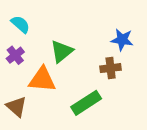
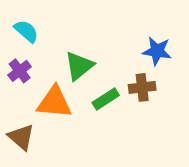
green rectangle: (86, 103) -> (106, 99), moved, size x0.7

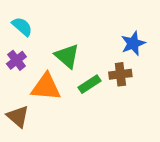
blue star: (157, 51) -> (133, 43), turned -30
green triangle: (79, 66) -> (67, 56), turned -40

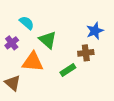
cyan semicircle: (22, 27) -> (27, 23), moved
green rectangle: (89, 84) -> (68, 70), moved

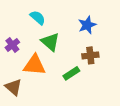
cyan semicircle: (27, 23) -> (38, 18), moved
blue star: (95, 31) -> (87, 25), moved

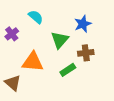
green triangle: (50, 42) -> (60, 40), moved, turned 30
purple cross: (12, 45) -> (12, 34), moved

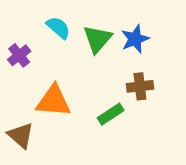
green triangle: (60, 40) -> (98, 39), moved

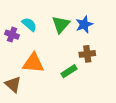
cyan semicircle: (58, 28) -> (29, 24), moved
purple cross: (19, 55) -> (12, 35), turned -32

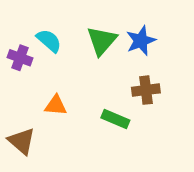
orange triangle: (33, 63) -> (56, 105), size x0.6
green rectangle: (69, 71) -> (115, 119), turned 56

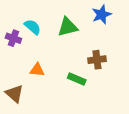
green triangle: (102, 41) -> (68, 27), turned 35
blue star: (141, 41) -> (102, 14), moved

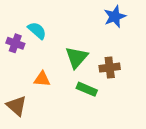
green triangle: (68, 27) -> (77, 57), moved, turned -35

